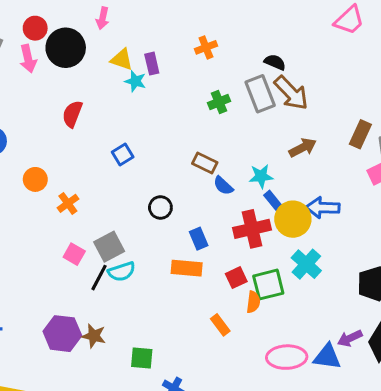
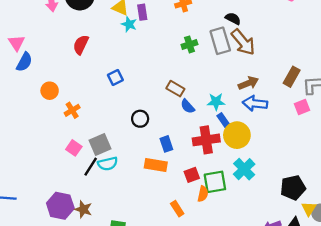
blue arrow: (323, 208) -> (255, 103), moved

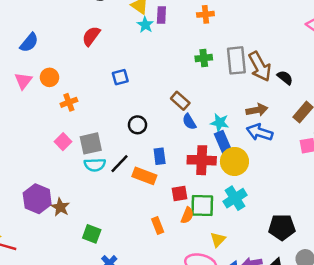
black semicircle: (233, 19) -> (285, 78), moved
pink triangle: (17, 43) -> (23, 81), moved
blue rectangle: (224, 121) -> (224, 144), size x1.5
black line: (91, 167) -> (119, 164), moved
yellow triangle: (309, 209) -> (218, 240), moved

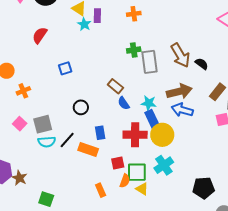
gray rectangle: (236, 60) -> (149, 62), moved
brown arrow: (257, 110) -> (179, 91), size x1.4
yellow triangle: (218, 240) -> (142, 189), moved, turned -40

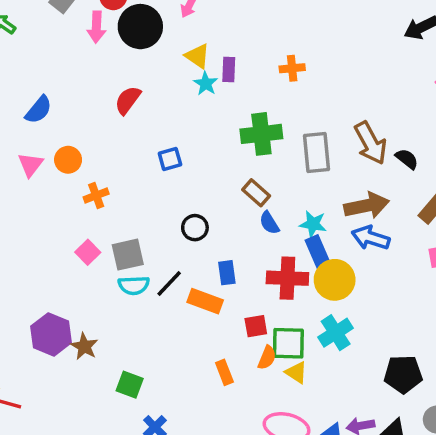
green cross: (134, 50) -> (261, 134), moved, size x1.6

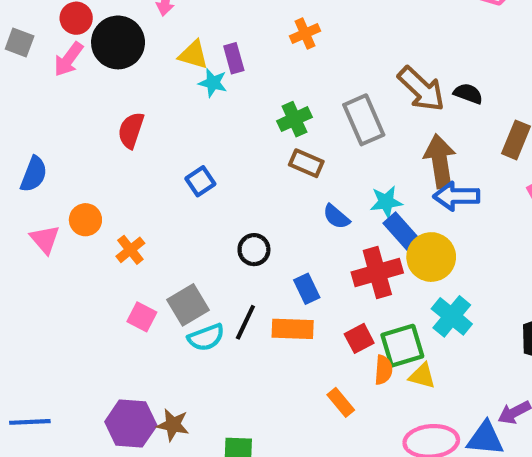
pink arrow: (96, 27) -> (69, 59), turned 52
green cross: (261, 134) -> (294, 119), size x0.7
brown rectangle: (256, 193) -> (306, 163), moved
brown arrow: (367, 206) -> (440, 161), turned -69

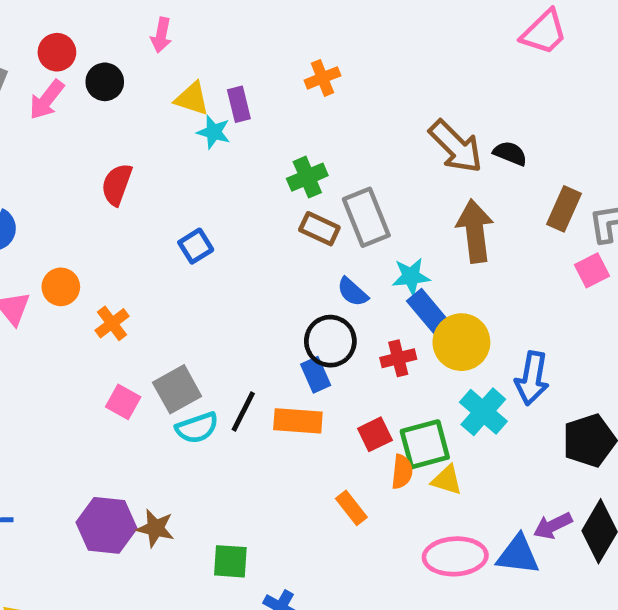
black circle: (118, 42) -> (105, 82), size x0.6
gray rectangle: (364, 120) -> (366, 217), moved
blue arrow: (456, 196) -> (532, 378), moved, turned -81
black circle: (254, 250) -> (330, 341), moved, size x1.4
red cross: (377, 273) -> (398, 358), size x0.6

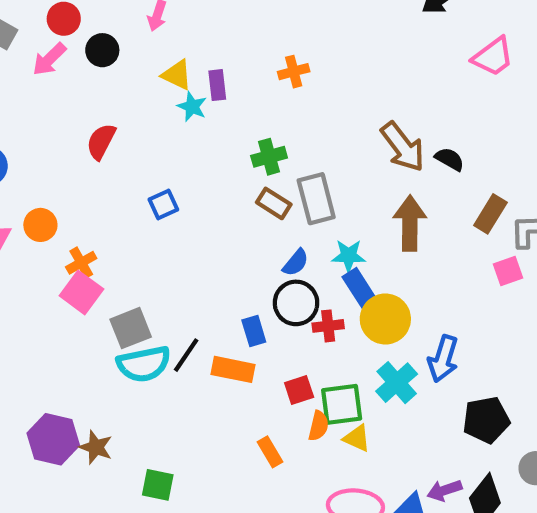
blue semicircle: (353, 292) -> (296, 263), turned -100
black circle: (330, 341) -> (296, 303), moved
pink square: (123, 402) -> (81, 292), moved, size x1.4
cyan semicircle: (197, 428) -> (144, 364), size x1.4

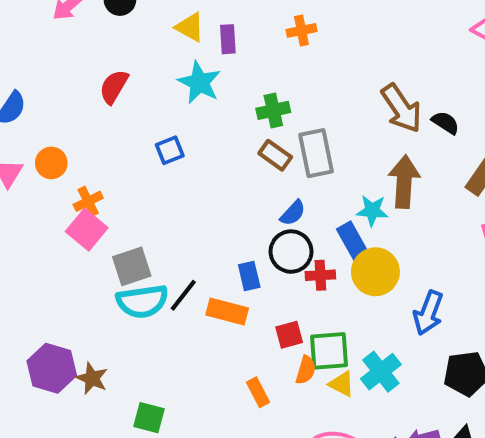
cyan star: (192, 107) -> (199, 83), moved, size x1.5
cyan star: (349, 256) -> (372, 211), moved
cyan cross: (397, 383) -> (381, 372), moved

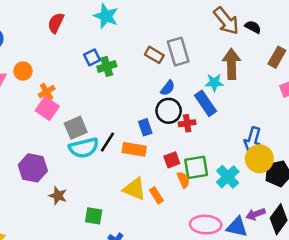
green cross: (273, 110) -> (107, 66), moved
yellow circle: (375, 272) -> (259, 159), moved
purple hexagon: (52, 368) -> (33, 168), moved
orange semicircle: (306, 370) -> (183, 180), turned -35
yellow triangle: (342, 384) -> (135, 189), moved, size x1.5

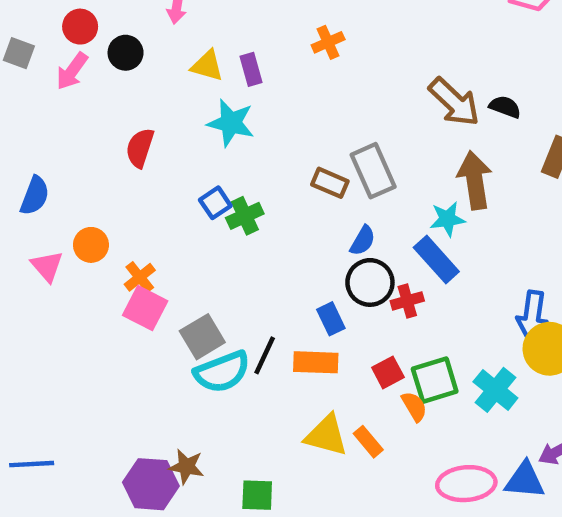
purple hexagon: (33, 168) -> (151, 484), moved

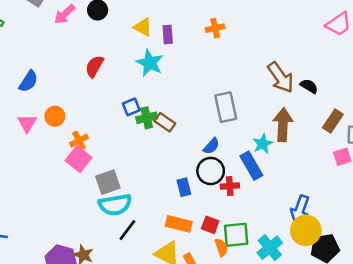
brown rectangle: (330, 183) -> (165, 122), moved
cyan star: (447, 219) -> (263, 144), turned -30
black line: (265, 355) -> (127, 230), moved
orange rectangle: (316, 362) -> (179, 224), moved
red square: (388, 372) -> (210, 225), turned 36

